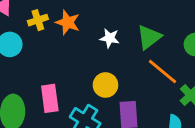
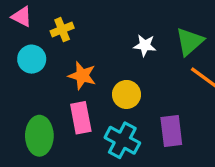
orange star: (68, 22) -> (82, 76), moved
yellow circle: (105, 85) -> (126, 94), moved

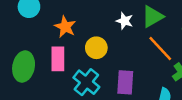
white star: (145, 45) -> (125, 21), moved

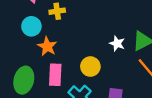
orange star: (65, 27) -> (47, 46), moved

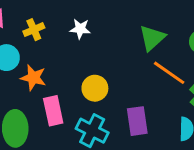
white star: (117, 44) -> (80, 29), moved

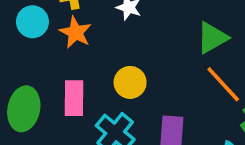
orange star: (33, 78) -> (76, 32), moved

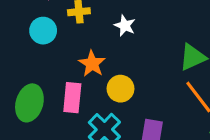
orange star: (76, 32) -> (92, 64), moved

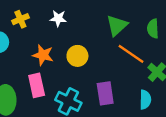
yellow circle: (121, 89) -> (77, 56), moved

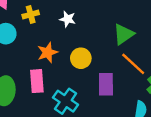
orange star: (43, 55) -> (47, 52), turned 30
purple rectangle: (105, 93) -> (106, 84), moved

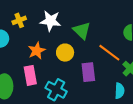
white star: (68, 19) -> (50, 21), size x1.5
green triangle: (124, 34) -> (82, 31), moved, turned -36

